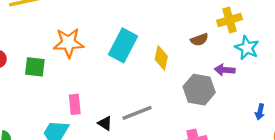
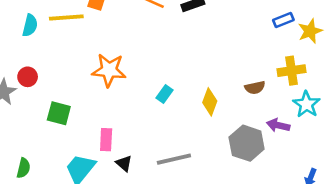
cyan rectangle: (123, 45) -> (164, 94), moved, size x0.5
green square: (35, 67) -> (59, 113), moved
black triangle: (105, 123) -> (124, 163), moved

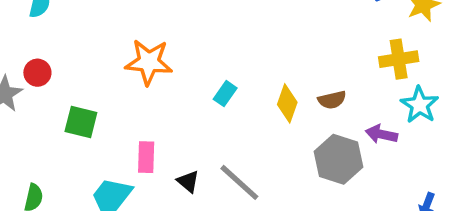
brown semicircle: (255, 88) -> (332, 100), moved
gray line: (174, 159) -> (239, 182), turned 56
black triangle: (124, 163) -> (188, 181), moved

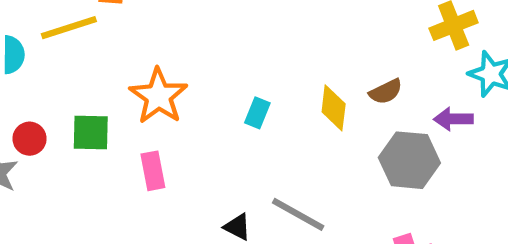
orange star: (149, 62) -> (159, 96), turned -30
green square: (81, 122) -> (91, 132), moved
pink rectangle: (146, 157) -> (153, 171), moved

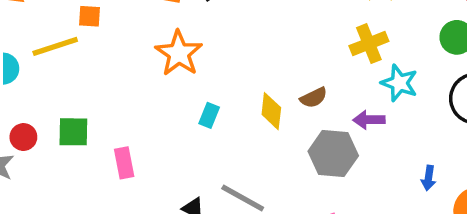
orange star: (159, 96) -> (179, 53), moved

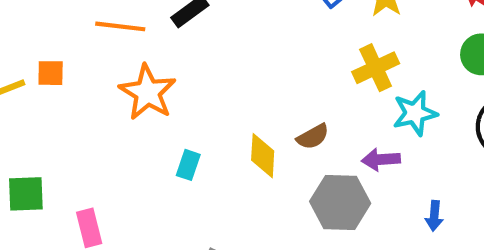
orange square: (90, 16) -> (51, 73), moved
cyan star: (399, 83) -> (415, 113), turned -30
blue arrow: (429, 178) -> (434, 216), moved

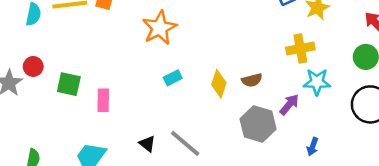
purple arrow: (381, 160) -> (289, 104), turned 120
cyan rectangle: (188, 165) -> (173, 78), turned 30
green square: (26, 194) -> (69, 84), moved

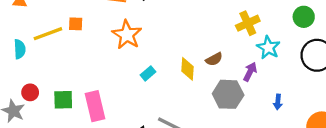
cyan star: (317, 82) -> (268, 47), turned -30
pink rectangle: (103, 100) -> (95, 106), size x1.5

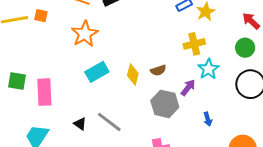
cyan rectangle: (148, 73) -> (97, 72), size x1.6
blue arrow: (278, 102) -> (208, 119), turned -32

